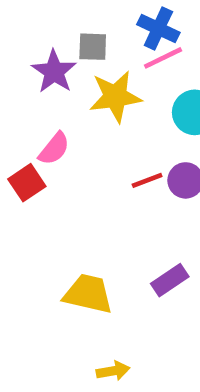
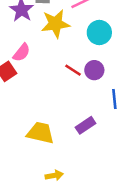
red line: (147, 180) -> (73, 70), turned 54

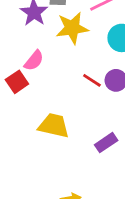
yellow trapezoid: (40, 133) -> (54, 126), moved

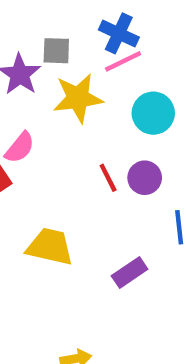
red line: (92, 80) -> (108, 178), turned 30

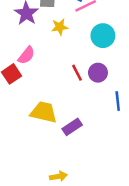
yellow star: (78, 98) -> (60, 27), size x0.6
purple rectangle: (130, 272) -> (72, 127), moved

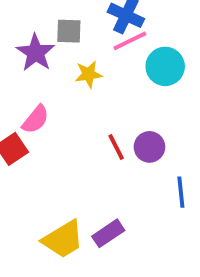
cyan circle: (103, 36) -> (165, 66), moved
yellow trapezoid: (44, 112) -> (63, 239), moved, turned 136

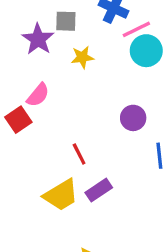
pink line: (130, 41) -> (136, 29), moved
red line: (116, 147) -> (79, 154), moved

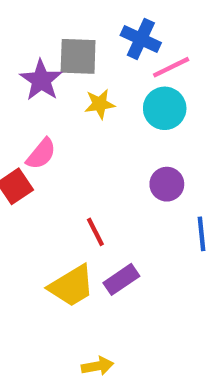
gray square: (66, 21) -> (78, 56), size x1.4
cyan circle: (146, 51) -> (165, 108), moved

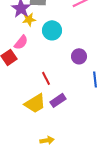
yellow star: (100, 104) -> (29, 19), moved
cyan circle: (165, 108) -> (52, 30), moved

